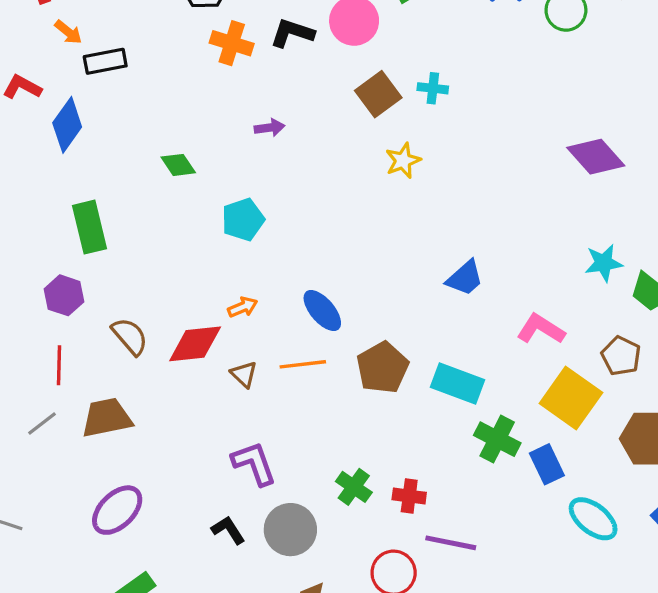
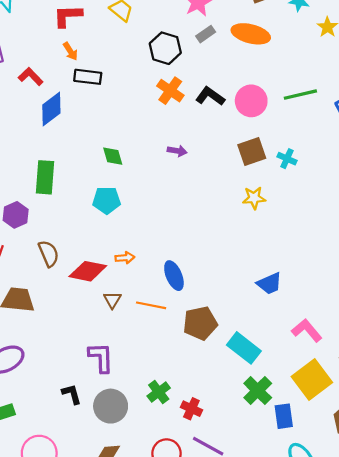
cyan pentagon: (243, 220) -> (107, 200), moved

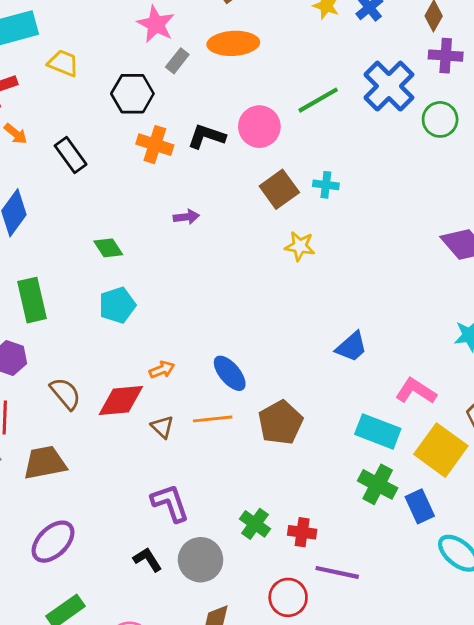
black rectangle: (88, 77) -> (71, 155), moved, turned 64
yellow star: (254, 198) -> (300, 246), turned 30
cyan rectangle: (244, 348) -> (378, 431), moved

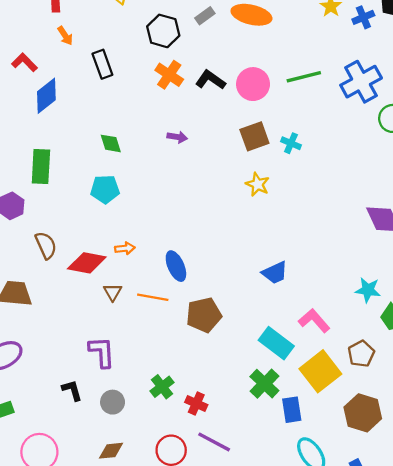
gray circle: (201, 560) -> (113, 402), size x0.7

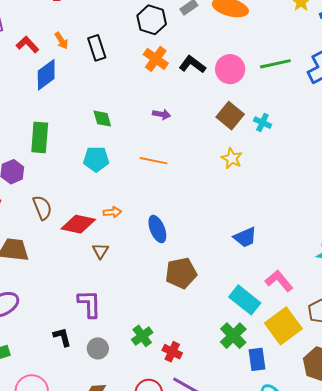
orange arrow: (65, 36) -> (61, 41), moved
brown square: (254, 136) -> (230, 116), turned -32
orange line: (153, 297) -> (154, 161), moved

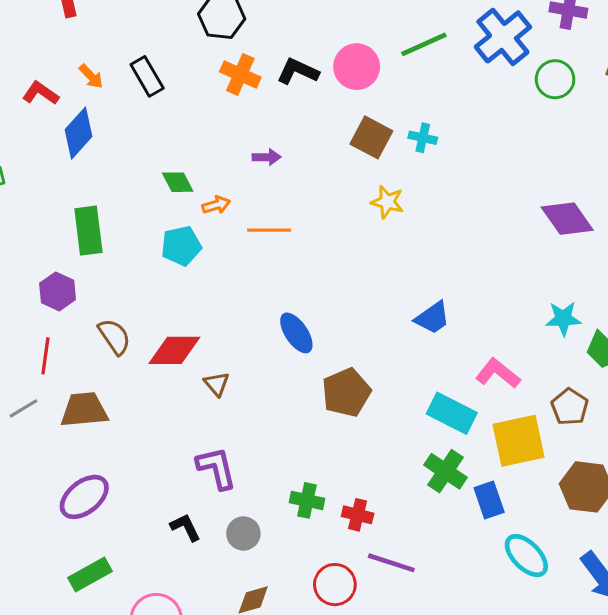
orange arrow: (112, 212) -> (216, 205), moved
yellow square: (283, 326) -> (519, 441), turned 36
green cross: (142, 336) -> (307, 500), turned -30

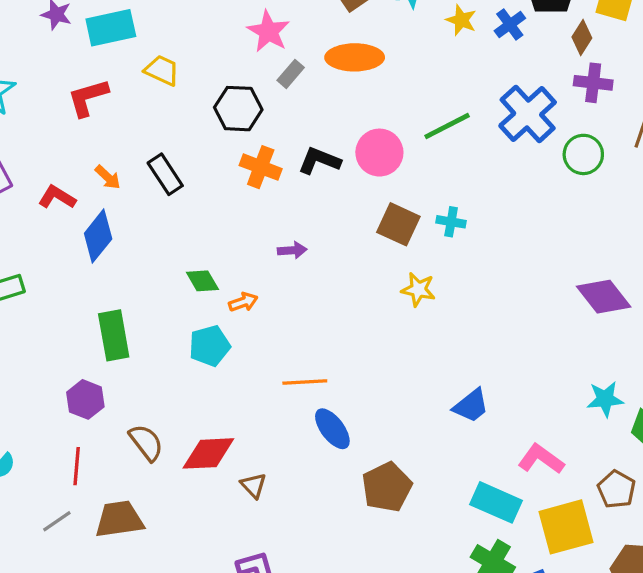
orange line: (269, 230) -> (305, 382), moved

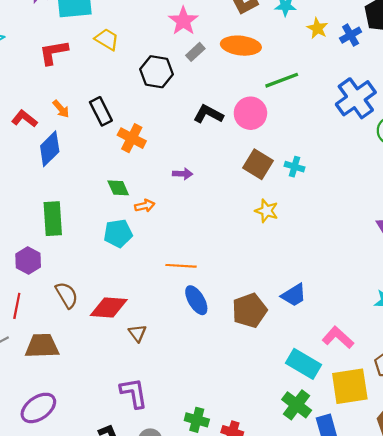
green line: (447, 126) -> (282, 80), moved
orange cross: (261, 167) -> (132, 138), moved
brown pentagon: (387, 487) -> (249, 310), moved

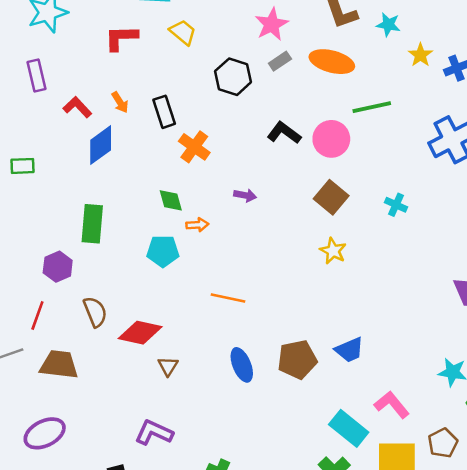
cyan cross: (295, 167) -> (396, 205), moved
blue ellipse: (196, 300) -> (242, 365), moved
purple L-shape: (134, 393) -> (154, 433), turned -64

